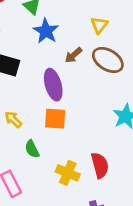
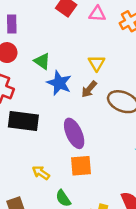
yellow triangle: (99, 25) -> (97, 63), moved
brown arrow: (74, 55) -> (89, 89), moved

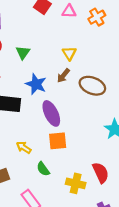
green triangle: (42, 61) -> (23, 53), turned 32
blue star: (59, 83) -> (36, 84), moved

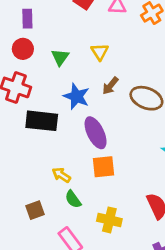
yellow triangle: (69, 53) -> (100, 52), moved
green semicircle: (43, 169) -> (73, 199), moved
yellow cross: (76, 183) -> (109, 220), moved

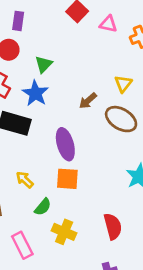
yellow triangle: (100, 52) -> (123, 84), moved
blue star: (77, 96) -> (35, 93), moved
green semicircle: (73, 199) -> (43, 207), moved, turned -114

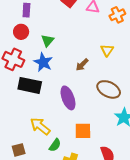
brown ellipse: (121, 119) -> (109, 89), moved
orange square: (67, 179) -> (83, 131), moved
yellow arrow: (25, 180) -> (40, 126), size x1.5

